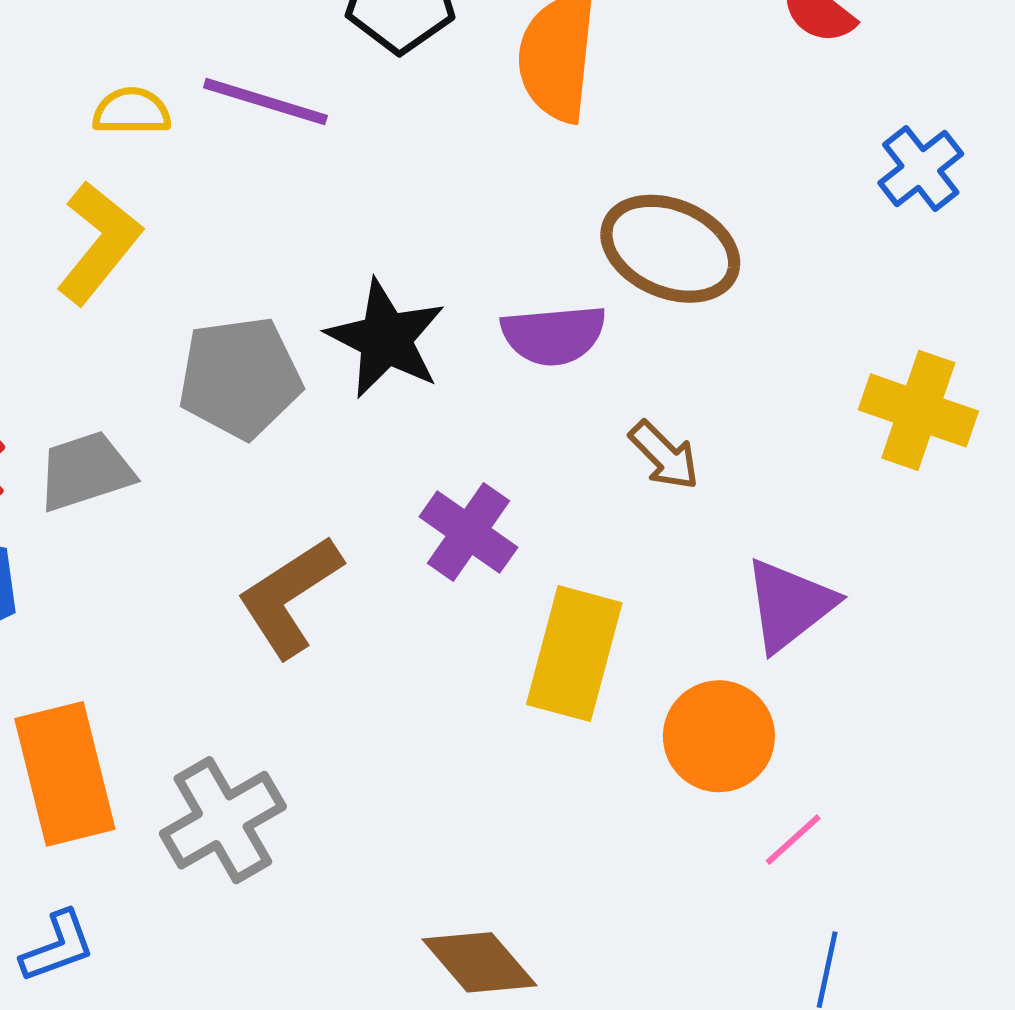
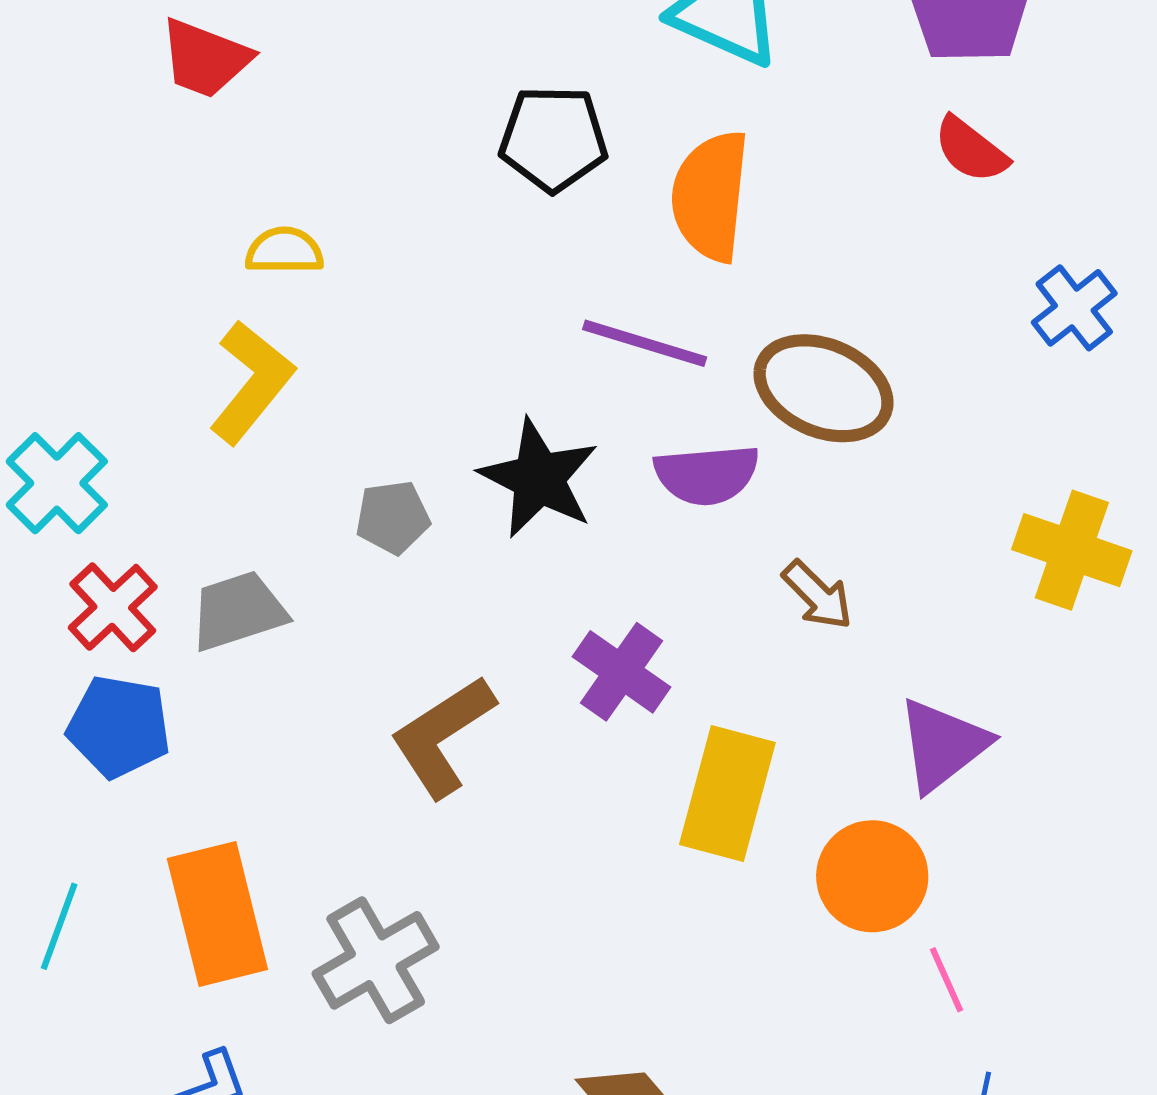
purple line: (265, 102) -> (645, 343), moved
gray pentagon: (240, 378) -> (393, 517), size x0.6
pink line: (793, 840) -> (946, 980), turned -72

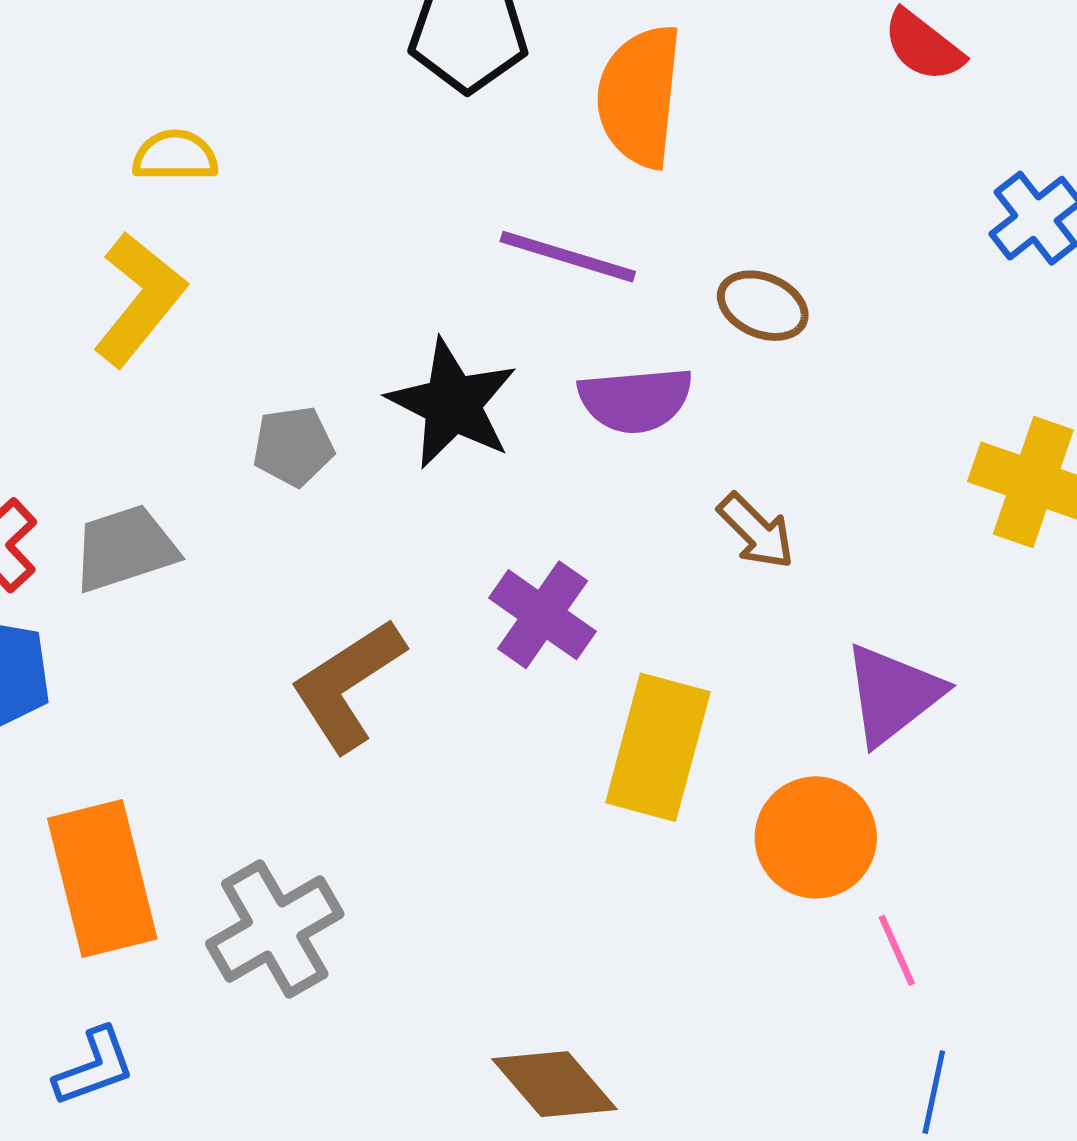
brown ellipse: (824, 388) -> (763, 306), size x0.6

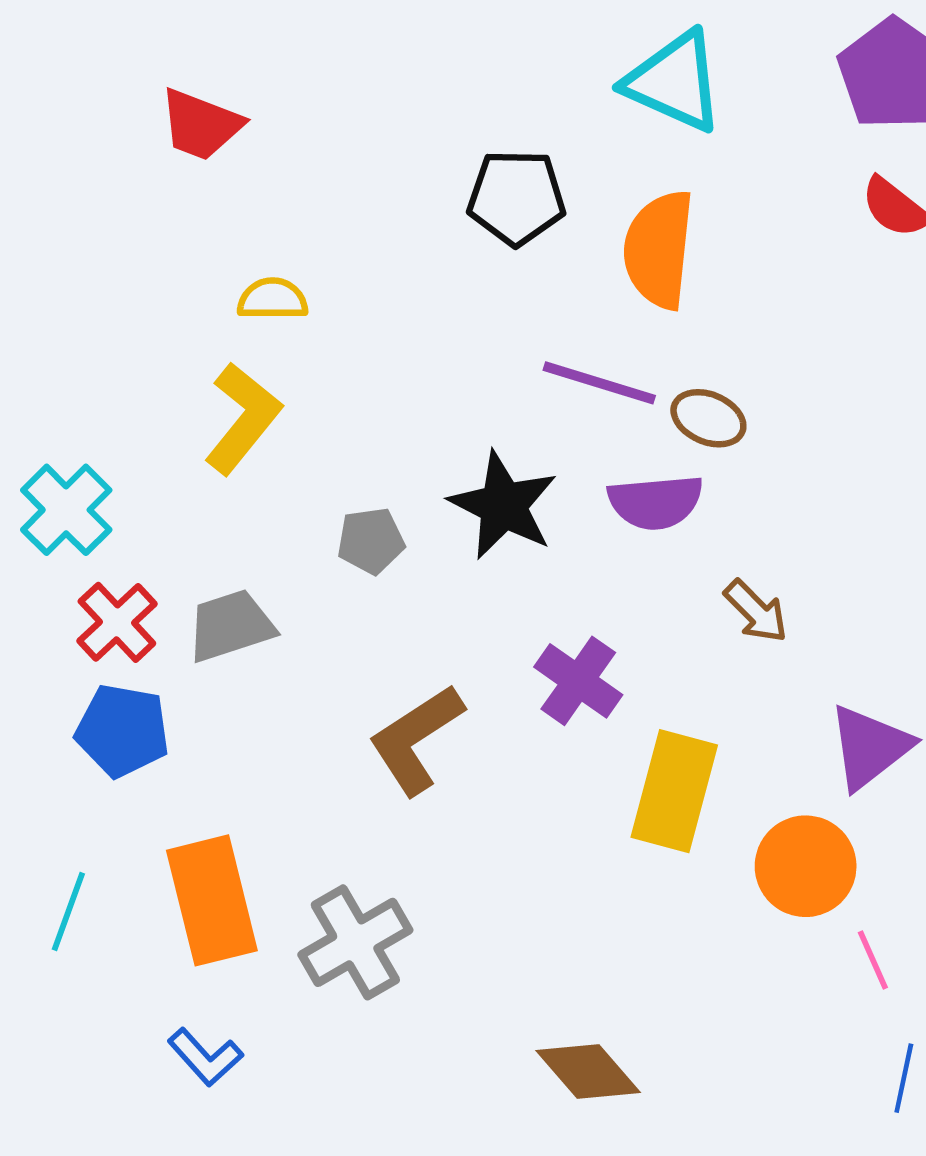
brown ellipse: (763, 306) -> (708, 418), moved
blue L-shape: (94, 1067) -> (205, 1057), turned 68

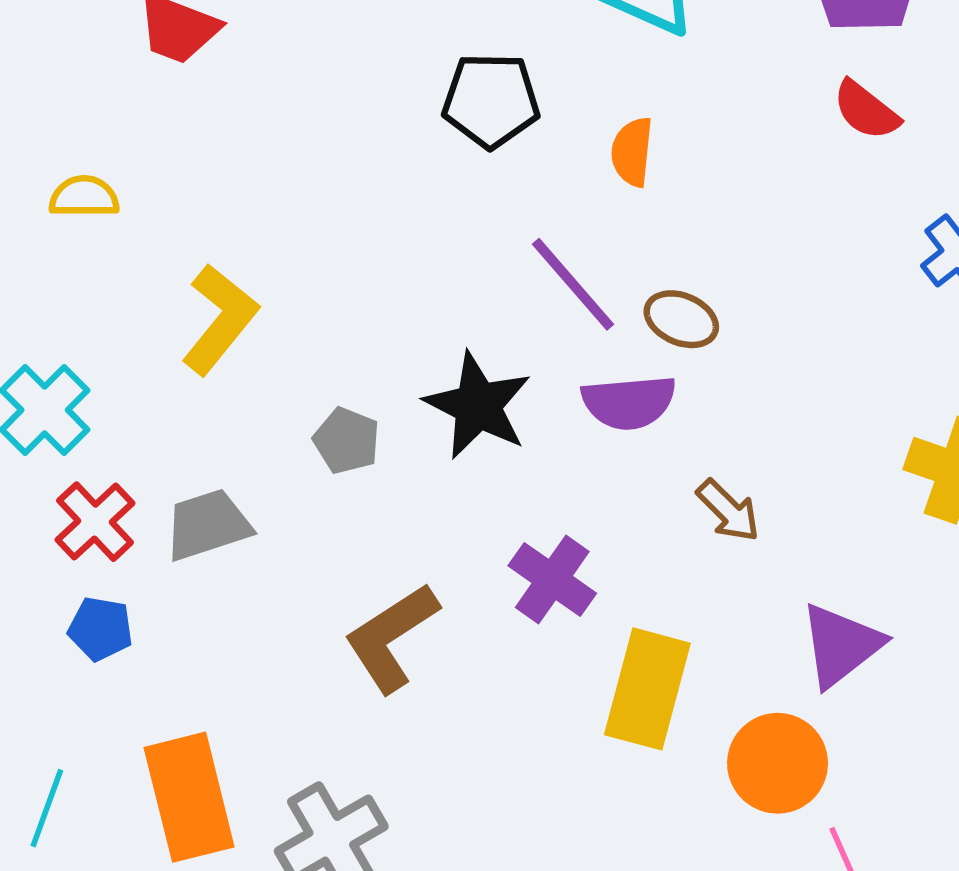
orange semicircle: (659, 249) -> (632, 152), size x0.6
yellow semicircle: (273, 299) -> (84, 197), moved
purple line: (599, 383) -> (573, 284), turned 32
gray pentagon: (371, 541) -> (347, 441), turned 30
blue pentagon: (122, 731) -> (100, 629), size x0.7

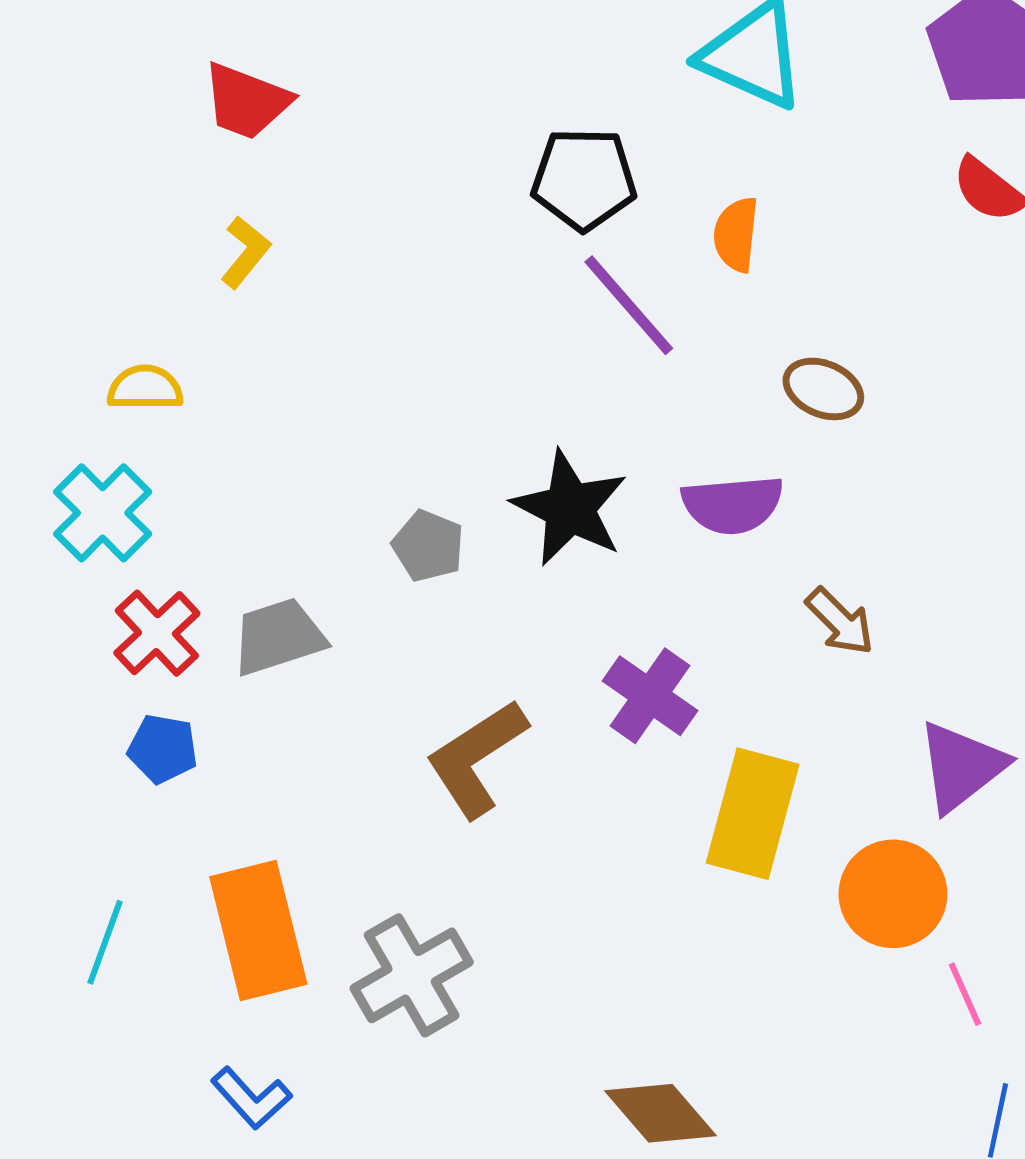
yellow semicircle: (84, 197) -> (145, 388), moved
purple line: (573, 284) -> (629, 305), moved
yellow L-shape: (220, 319) -> (245, 252), moved, size x0.6
brown ellipse: (681, 319) -> (823, 389), moved

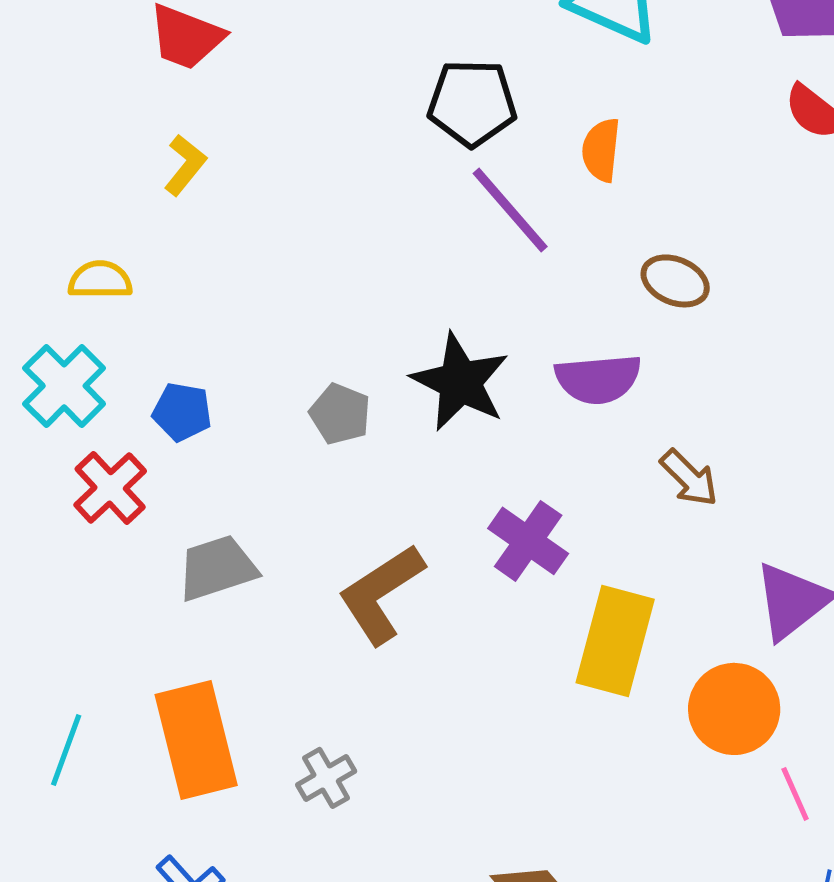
gray trapezoid: (278, 637) -> (217, 568), moved
blue pentagon: (163, 749) -> (182, 412), moved
gray cross: (412, 975) -> (326, 778), size x0.6

